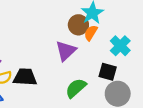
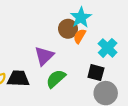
purple triangle: (66, 51) -> (44, 56), moved
green semicircle: (76, 88) -> (56, 79), moved

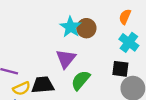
cyan star: (81, 17) -> (71, 27), moved
orange semicircle: (80, 36) -> (125, 17), moved

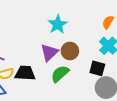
brown circle: (86, 28) -> (70, 51), moved

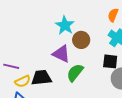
brown circle: (70, 51) -> (81, 40), moved
purple triangle: (49, 52) -> (61, 54), turned -42

